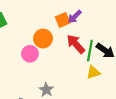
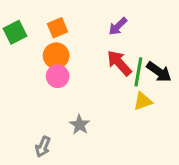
orange square: (63, 20) -> (58, 28), moved
orange circle: (43, 39) -> (56, 56), moved

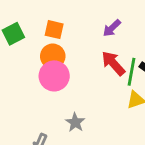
orange square: (58, 28) -> (54, 30), turned 36
pink circle: (58, 76) -> (54, 76), size x1.4

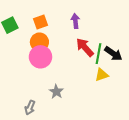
purple arrow: (112, 28) -> (75, 21), moved, turned 128
orange square: (54, 30) -> (40, 22), turned -32

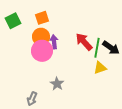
purple arrow: (75, 21) -> (54, 42), moved

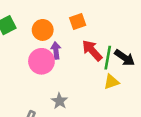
orange square: (42, 18) -> (78, 22), moved
orange circle: (41, 37) -> (43, 30), moved

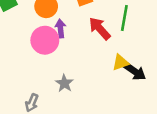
green line: (108, 58) -> (124, 18), moved
black arrow: (125, 58) -> (135, 72), moved

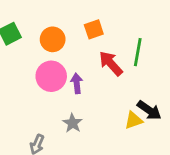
purple arrow: (60, 28) -> (77, 83), moved
yellow triangle: (120, 62) -> (134, 120), moved

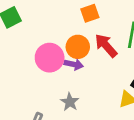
orange circle: (53, 39) -> (78, 47), moved
purple arrow: (77, 83) -> (74, 64), turned 108

